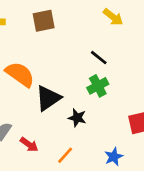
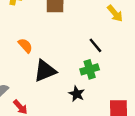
orange semicircle: (20, 74) -> (25, 46), size x0.6
black star: (77, 118) -> (77, 94), moved

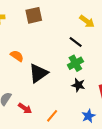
yellow arrow: (115, 13) -> (87, 21), moved
black star: (77, 94) -> (78, 85), moved

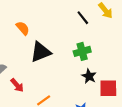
black line: (76, 42) -> (83, 18), moved
black star: (78, 85) -> (89, 76), moved

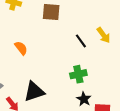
black triangle: (41, 52) -> (34, 92), moved

